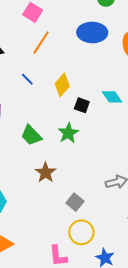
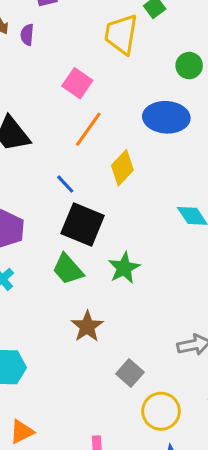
yellow diamond: (62, 85) -> (122, 168), moved
black square: (82, 105) -> (83, 225), moved, size x1.8
yellow circle: (81, 232) -> (161, 411), moved

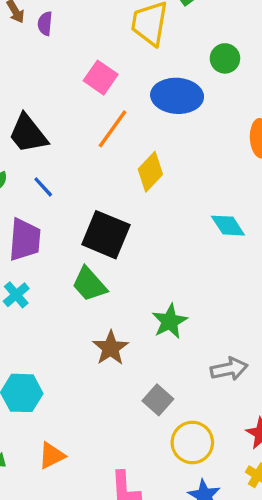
blue ellipse: (166, 117) -> (177, 96), moved
blue line: (65, 184) -> (43, 187), moved
green star: (124, 268) -> (170, 321), moved
orange triangle: (22, 432) -> (52, 456), moved

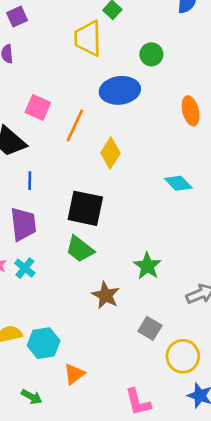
pink square: (101, 78) -> (38, 107), moved
blue line: (43, 187) -> (30, 181), turned 54
orange triangle: (52, 456) -> (74, 374), moved

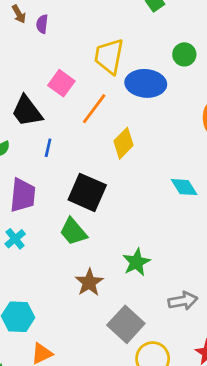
yellow trapezoid: (88, 38) -> (109, 56), moved
blue line: (30, 181) -> (48, 148), moved
gray square: (150, 328) -> (126, 324), size x1.5

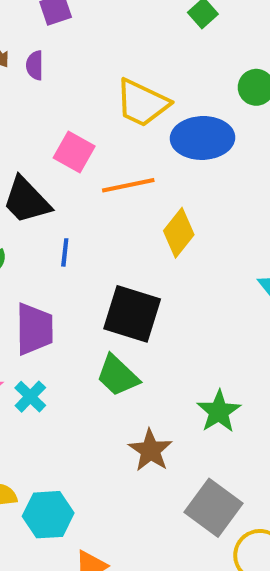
yellow trapezoid: (109, 56) -> (142, 103), turned -69
orange line: (94, 109) -> (128, 185), turned 48

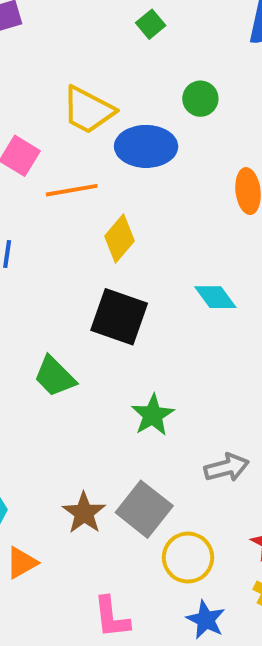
black square: (132, 314) -> (119, 317), moved
brown star: (150, 450) -> (84, 513), moved

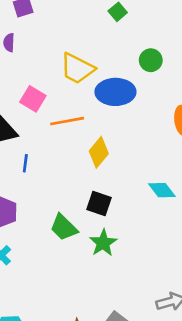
black square: (119, 317) -> (99, 204), size x0.7
green trapezoid: (55, 376) -> (64, 227), moved
green star: (153, 415) -> (103, 243), moved

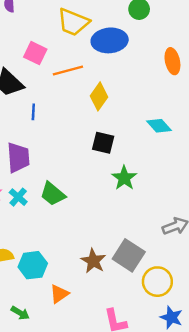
green trapezoid: (64, 227) -> (53, 194), moved
green star: (103, 243) -> (124, 178), moved

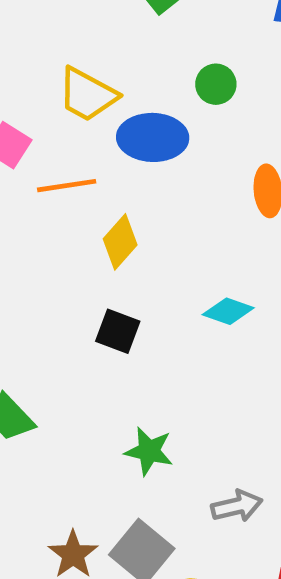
cyan diamond: (159, 126) -> (228, 311), turned -35
green star: (124, 178) -> (149, 451), moved, turned -30

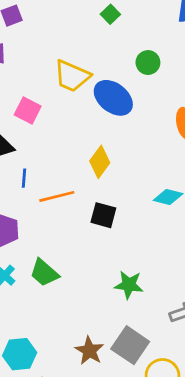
blue ellipse: (153, 137) -> (113, 98), turned 42
orange line: (67, 186) -> (57, 196), moved

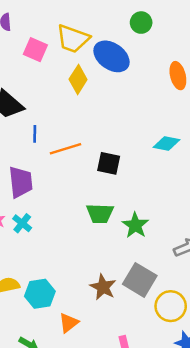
pink square: (28, 111) -> (35, 50), moved
yellow diamond: (100, 162) -> (78, 79), moved
green trapezoid: (44, 273) -> (100, 213), moved, turned -36
green star: (129, 285) -> (135, 225), turned 30

